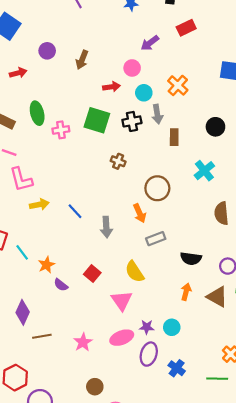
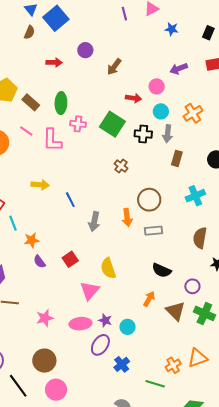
pink L-shape: (21, 179) -> (52, 140), moved
gray rectangle: (156, 239) -> (154, 231), moved
brown circle: (95, 387) -> (44, 361), size x1.5

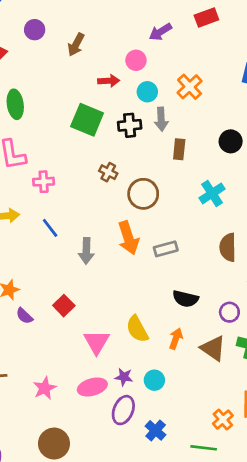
pink cross: (78, 124) -> (44, 182), moved
brown circle: (149, 200) -> (143, 194), moved
orange arrow: (127, 218) -> (128, 238), size x1.4
yellow semicircle: (108, 268) -> (137, 329), moved

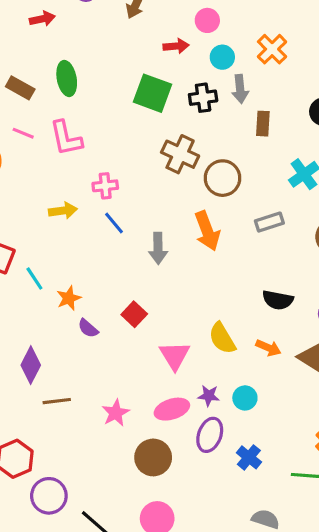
brown cross: (108, 172) -> (180, 154), size x1.6
pink cross: (44, 182) -> (105, 186), moved
gray rectangle: (166, 249) -> (269, 222), moved
orange arrow: (176, 339) -> (268, 348), turned 96
brown circle: (54, 444) -> (153, 457), moved

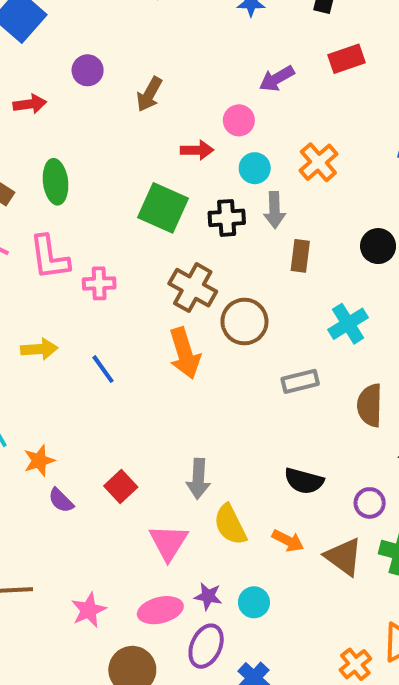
pink cross: (105, 186) -> (99, 283), moved
orange arrow: (207, 231) -> (185, 353), moved
gray arrow: (158, 248) -> (198, 479), moved

